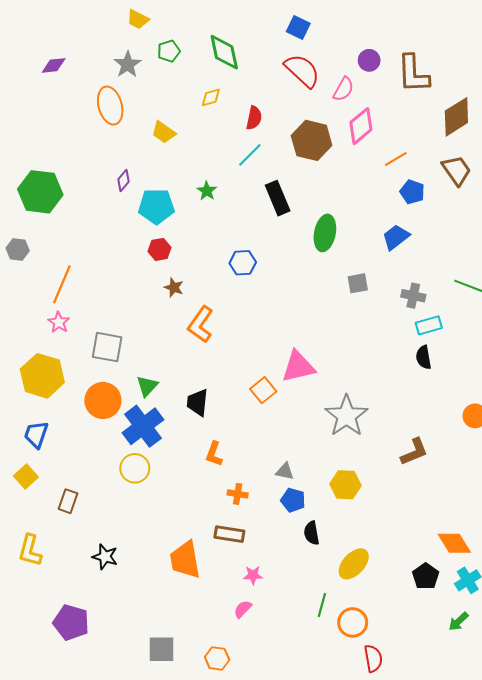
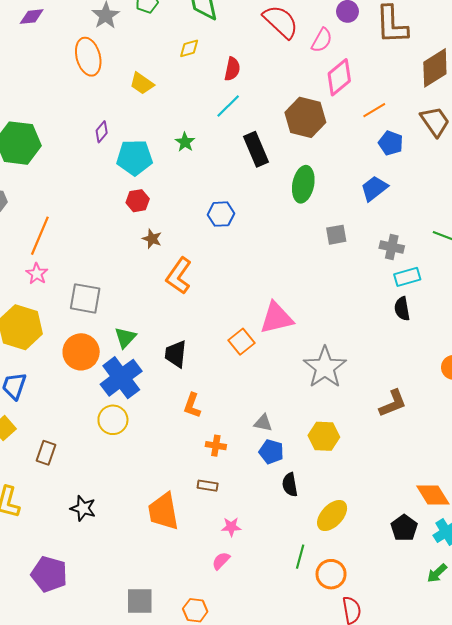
brown hexagon: (312, 140) -> (305, 117), moved
brown rectangle: (229, 534) -> (208, 486), size x0.7

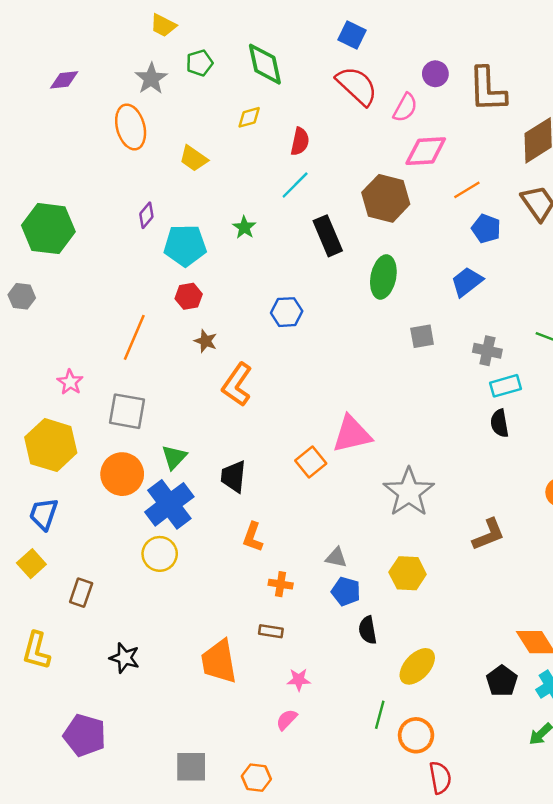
pink diamond: (339, 77) -> (426, 151), turned 36
orange line: (40, 236) -> (134, 337), moved

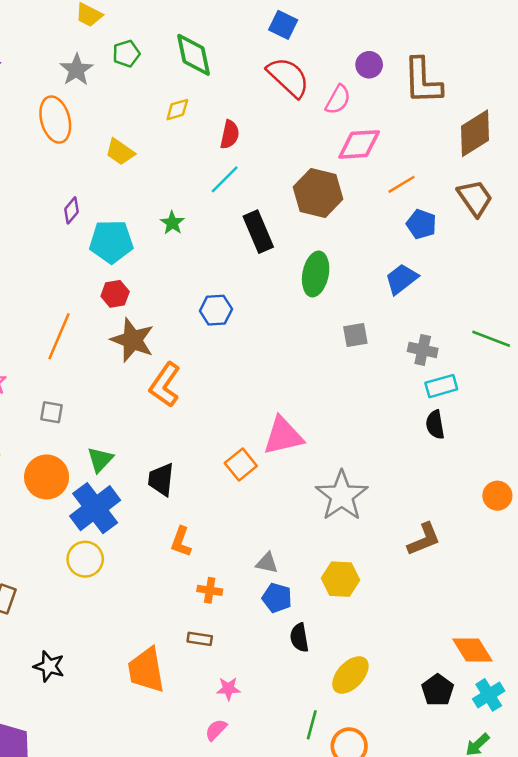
brown star: (206, 341) -> (132, 340), size x1.8
gray square: (127, 411) -> (52, 412), size x0.6

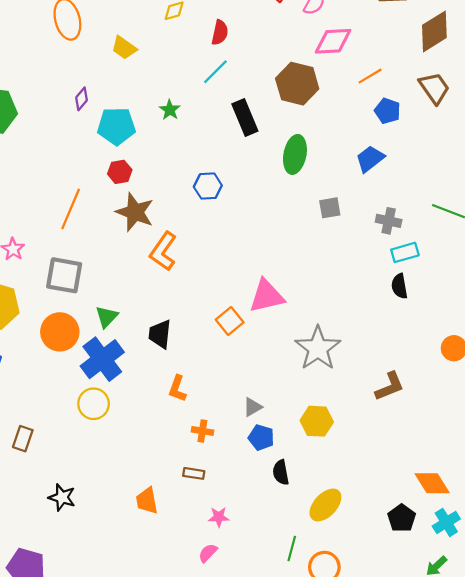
gray square: (52, 412) -> (64, 275), size x1.8
gray triangle: (267, 563) -> (252, 407), turned -42
orange trapezoid: (146, 670) -> (147, 501), size x0.7

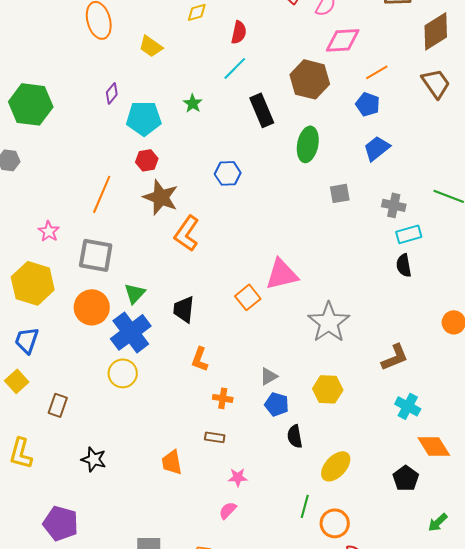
blue pentagon: (387, 111) -> (368, 104), moved
cyan cross: (446, 522) -> (408, 406), moved, turned -30

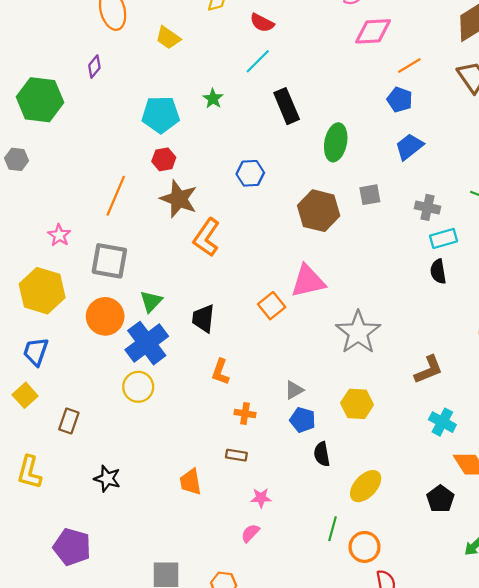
red semicircle: (239, 32) -> (262, 23), turned 105
brown hexagon: (310, 79) -> (319, 211), moved
purple diamond: (112, 93) -> (94, 67), moved

